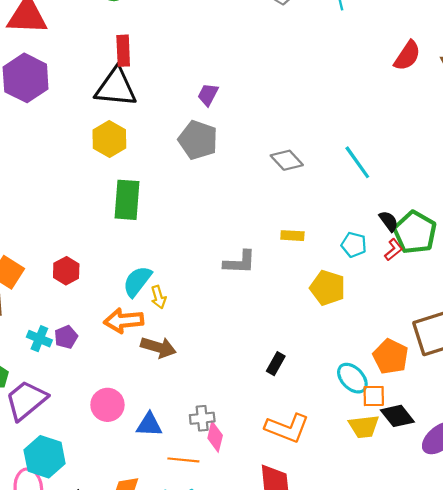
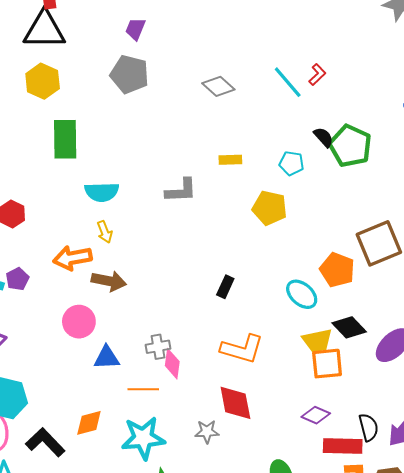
red L-shape: (394, 250) -> (317, 75), moved
cyan semicircle: (137, 281) -> (102, 192), moved, turned -124
orange square: (374, 396) -> (327, 364), moved, size x1.4
pink circle: (107, 405) -> (79, 322), moved

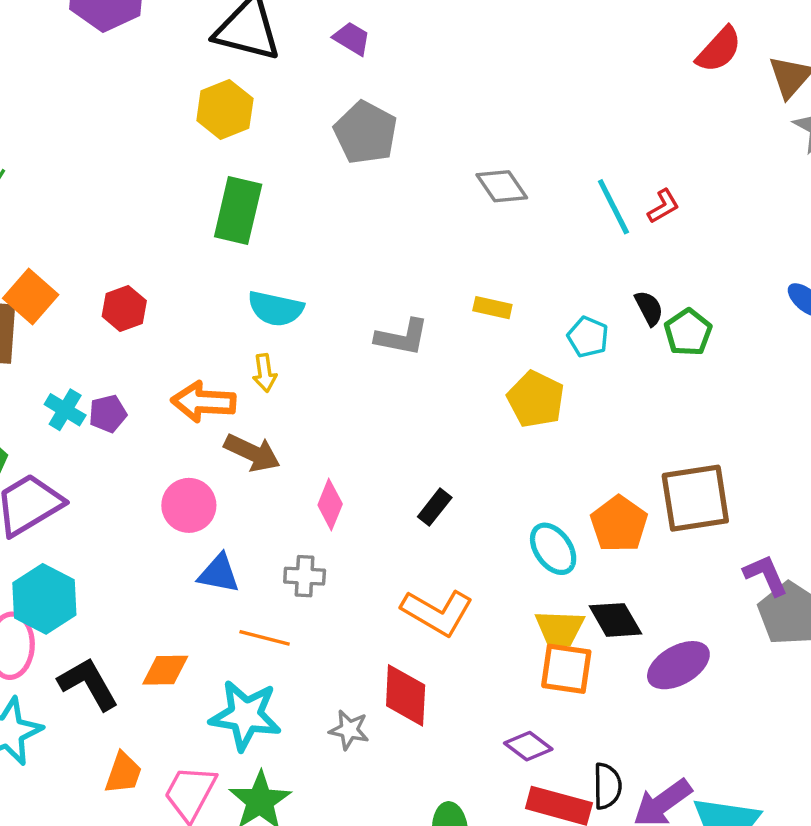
purple trapezoid: (135, 29) -> (352, 38), moved, turned 85
green pentagon: (350, 146) -> (688, 332), size x0.7
pink diamond: (172, 364) -> (330, 504), moved

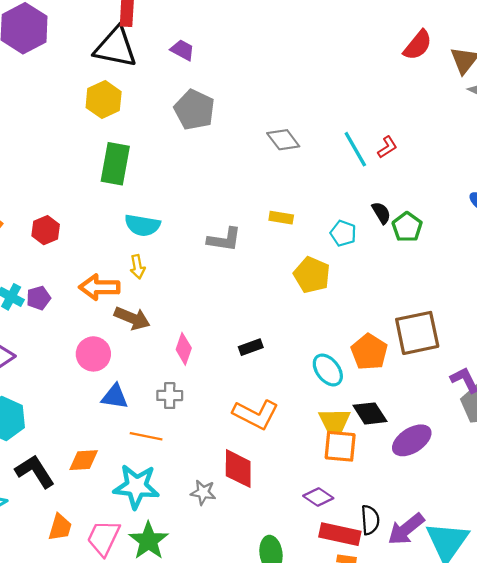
black rectangle: (435, 507) -> (251, 347), turned 35

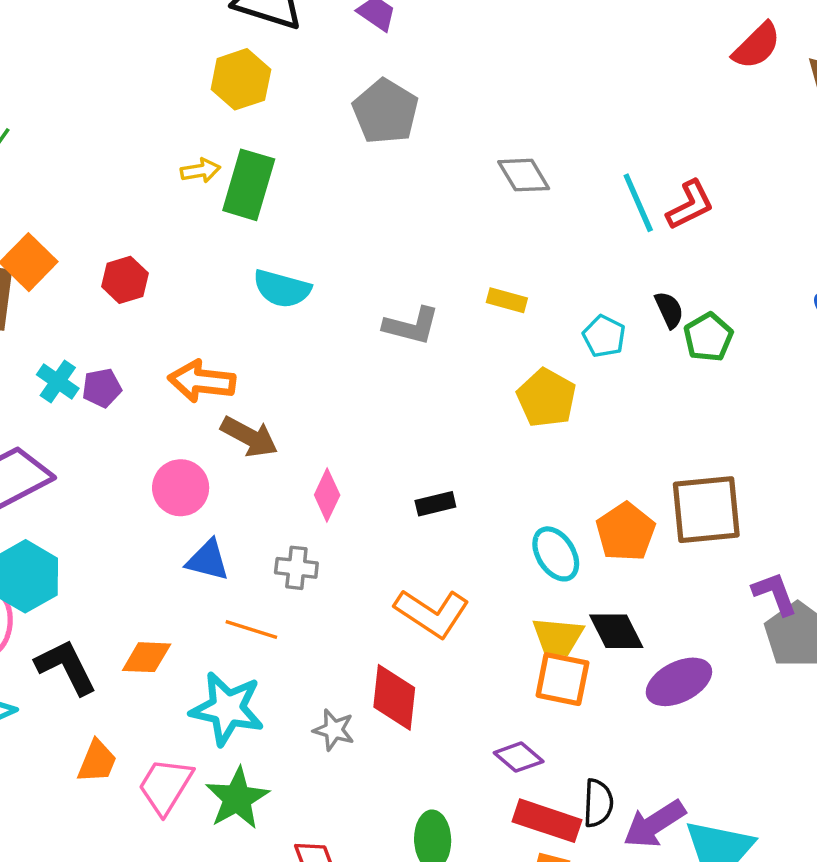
red L-shape: (387, 147) -> (690, 205), size x1.4
yellow arrow: (138, 267) -> (200, 171), moved, turned -95

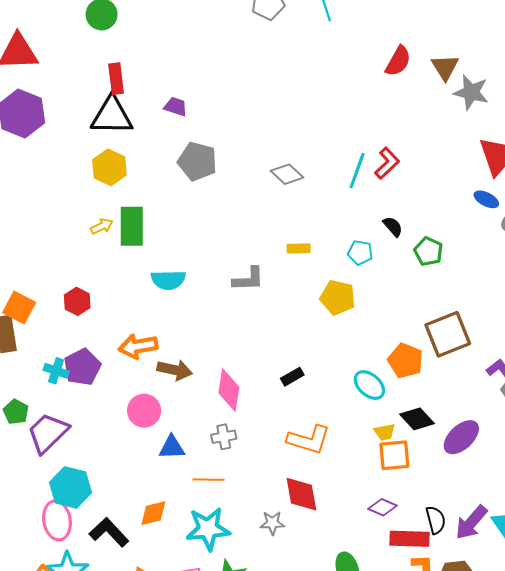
cyan line: (638, 203) -> (357, 171), turned 60
green pentagon: (708, 337) -> (428, 251), moved
purple pentagon: (102, 388) -> (82, 367), size x1.6
pink diamond: (327, 495) -> (229, 390), size x1.4
yellow trapezoid: (558, 637) -> (385, 432), size x0.7

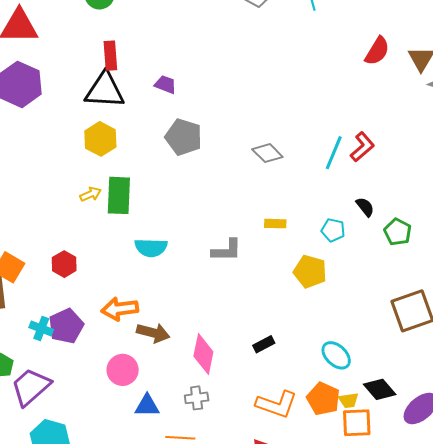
orange pentagon: (405, 361) -> (323, 399), moved

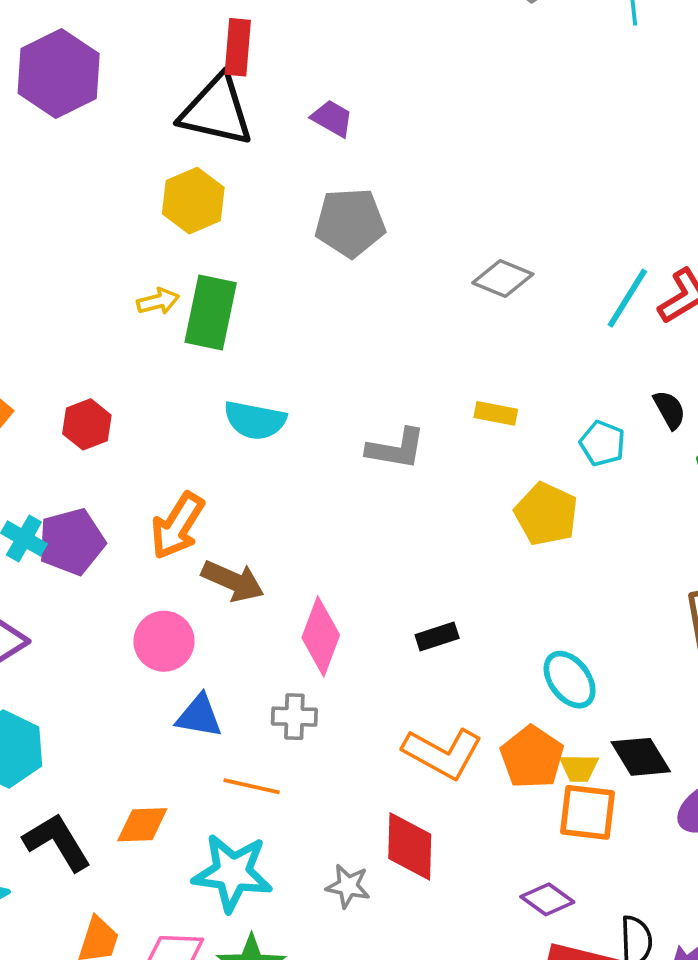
gray pentagon: (184, 137) -> (350, 223), turned -30
gray diamond: (267, 153) -> (503, 278), turned -32
orange arrow: (120, 309) -> (177, 526), turned -60

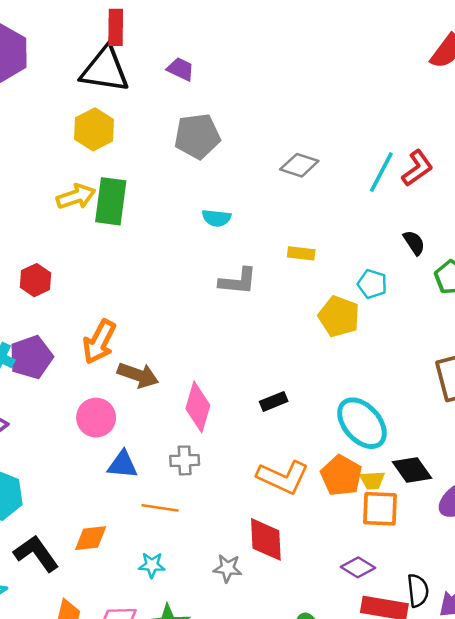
yellow arrow: (158, 301) -> (76, 197), size x1.4
cyan semicircle: (255, 420) -> (216, 218), moved, size x0.7
cyan pentagon: (602, 443) -> (372, 284), moved
cyan ellipse: (570, 680) -> (362, 423), size x1.4
cyan star: (233, 873) -> (152, 565), size x0.5

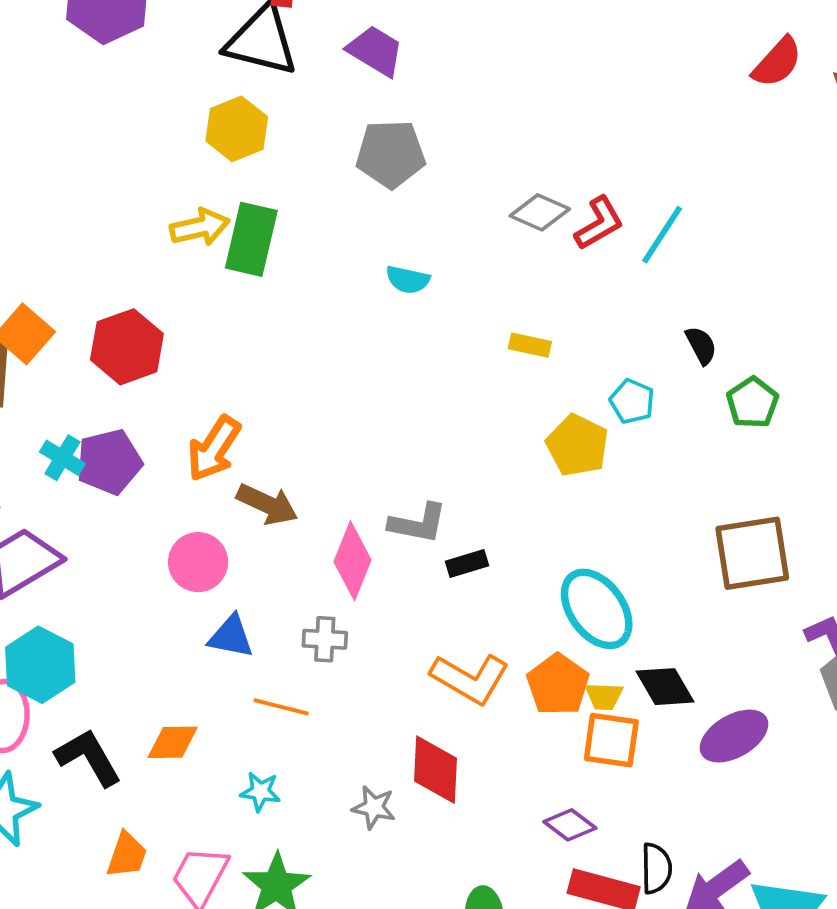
purple trapezoid: (181, 69) -> (375, 51), size x1.4
red L-shape: (417, 168) -> (599, 223), moved
red hexagon: (35, 280) -> (127, 347), size x1.5
gray L-shape: (238, 281) -> (418, 523), moved

